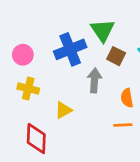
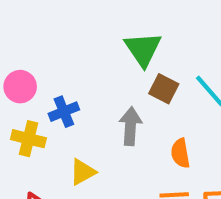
blue cross: (70, 49) -> (64, 112), moved, size x0.6

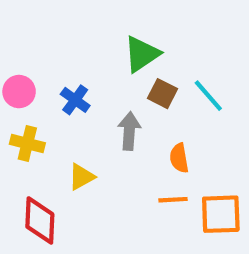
green triangle: (143, 49) -> (142, 54), turned 30
blue cross: (64, 112) -> (75, 100), moved, turned -32

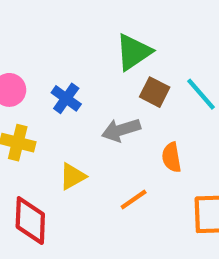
gray arrow: (129, 131) -> (121, 130), turned -111
orange line: (173, 200) -> (134, 199), moved, turned -32

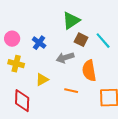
orange semicircle: (172, 157) -> (89, 71), size x1.5
orange line: (134, 199) -> (71, 91), turned 48

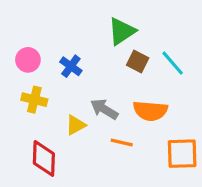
gray arrow: (65, 58) -> (104, 109), moved, turned 48
orange semicircle: (89, 71) -> (150, 111), turned -75

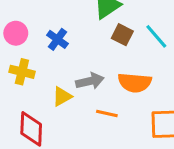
gray arrow: (104, 109) -> (90, 81), turned 136

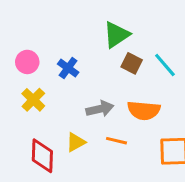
yellow cross: (22, 72) -> (33, 100), turned 30
yellow triangle: (62, 97) -> (76, 142), moved

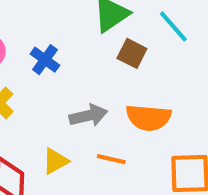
cyan line: (165, 65) -> (173, 26), moved

